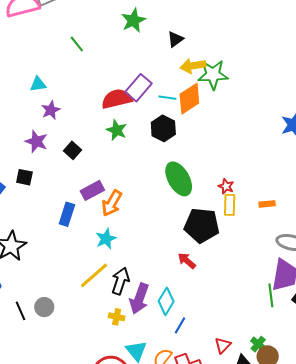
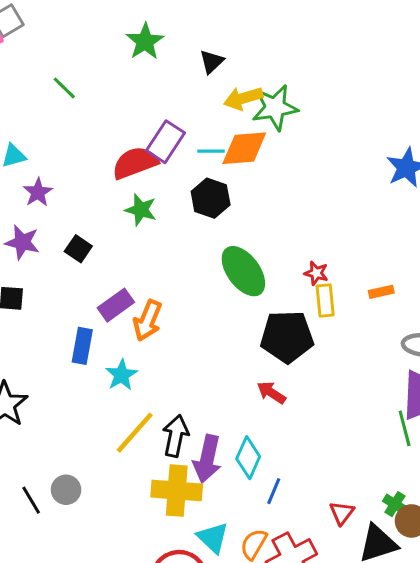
orange diamond: (189, 99) -> (244, 148), turned 36
cyan star: (106, 239) -> (121, 375), moved
yellow cross: (117, 317) -> (177, 491), size x2.0

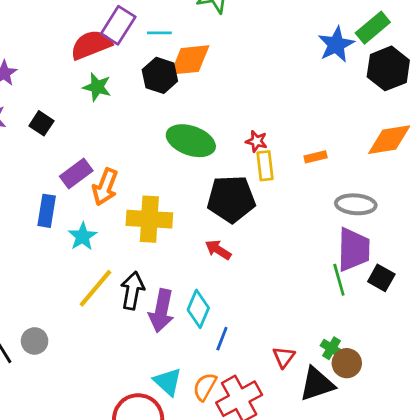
orange diamond: (244, 148) -> (190, 60), moved
green ellipse: (243, 271) -> (191, 141), turned -33
yellow cross: (177, 491) -> (149, 219), moved

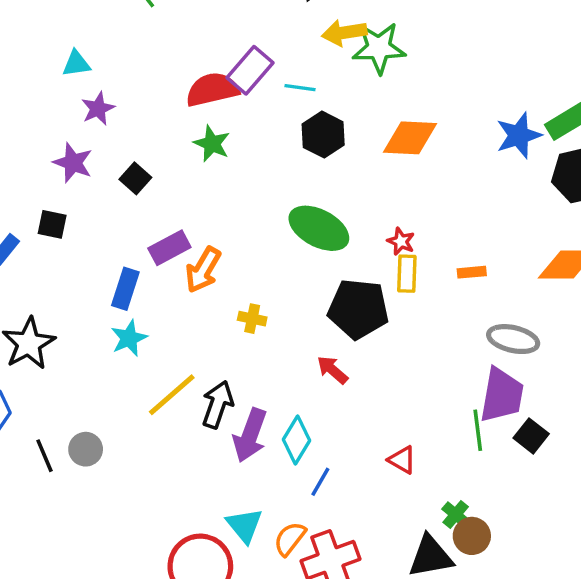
orange diamond: (190, 60) -> (410, 138), moved
black hexagon: (160, 75) -> (323, 135), moved
yellow cross: (149, 219) -> (252, 319), size x0.5
cyan star: (83, 236) -> (129, 338), moved
red triangle: (284, 357) -> (402, 460), moved, turned -45

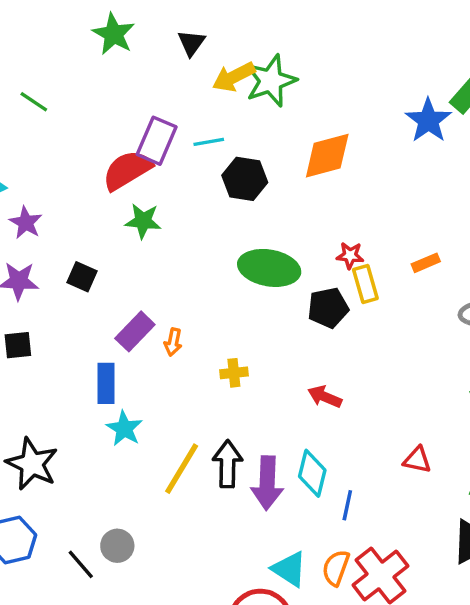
orange arrow: (203, 270) -> (173, 342), size x0.6
black pentagon: (358, 309) -> (328, 308), moved, size x0.7

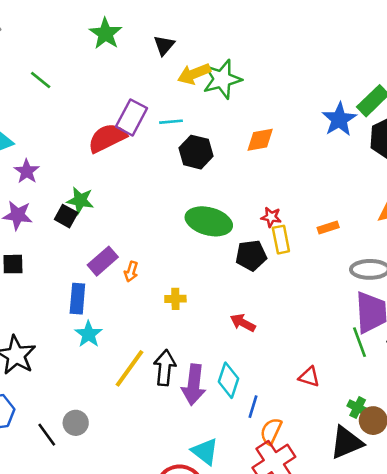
orange diamond: (327, 156) -> (260, 140), size x0.7
green star: (143, 221) -> (80, 200), moved
orange semicircle: (336, 568) -> (271, 431), moved

